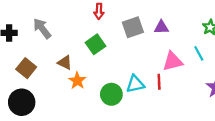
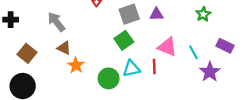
gray arrow: (42, 28) -> (56, 22), moved
green square: (95, 44) -> (124, 40), moved
cyan line: (199, 53) -> (193, 52), moved
pink triangle: (173, 61) -> (167, 47), turned 36

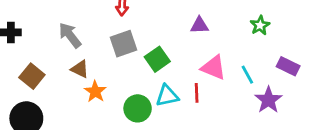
gray square: (129, 14) -> (123, 44), moved

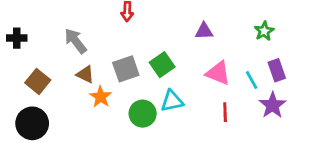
gray square: (123, 44) -> (126, 69), moved
purple rectangle: (288, 66) -> (277, 70), moved, turned 45
red line: (197, 93) -> (225, 112), moved

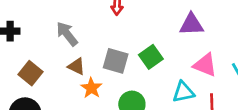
purple triangle: (204, 31) -> (191, 24), size x1.4
gray square: (126, 69) -> (116, 61), turned 35
cyan triangle: (172, 101) -> (183, 92), moved

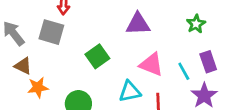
gray square: (116, 61) -> (51, 32), moved
orange star: (91, 88) -> (38, 87), turned 30

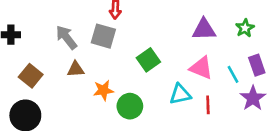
purple triangle: (138, 24) -> (204, 29), moved
brown triangle: (23, 66) -> (76, 69), turned -30
orange star: (38, 87) -> (103, 90), moved

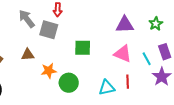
gray arrow: (66, 37) -> (27, 19), moved
green square: (148, 60) -> (83, 48), turned 36
cyan triangle: (180, 94) -> (107, 88), moved

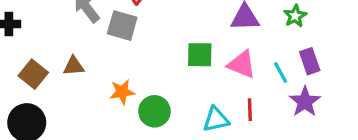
green square: (83, 48) -> (200, 55), moved
brown triangle: (28, 55) -> (74, 66), moved

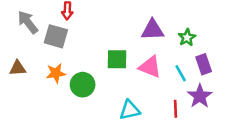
green star: (295, 16) -> (187, 38), moved
orange star: (122, 92) -> (56, 73), moved
red line: (250, 110) -> (176, 109), moved
green circle: (154, 111) -> (83, 85), moved

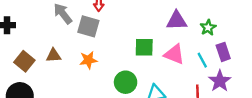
green circle: (83, 85) -> (126, 82), moved

